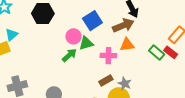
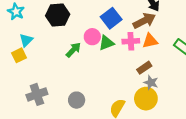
green arrow: (69, 55) -> (73, 50), moved
pink cross: (108, 56) -> (131, 41), moved
brown rectangle: (106, 80) -> (144, 68), moved

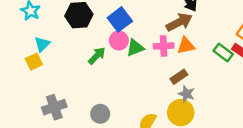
blue square: (111, 18) -> (120, 19), moved

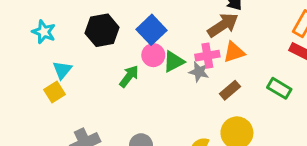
green rectangle: (223, 52) -> (279, 88), moved
gray star: (187, 94) -> (199, 72), moved

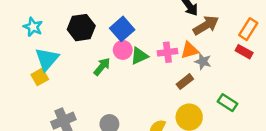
brown arrow: (223, 25) -> (206, 25), moved
cyan triangle: (62, 70) -> (47, 59), size x1.5
gray star: (199, 72) -> (203, 61), moved
green rectangle: (279, 88) -> (228, 103), moved

